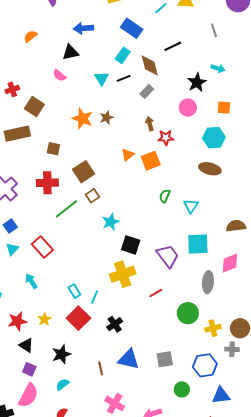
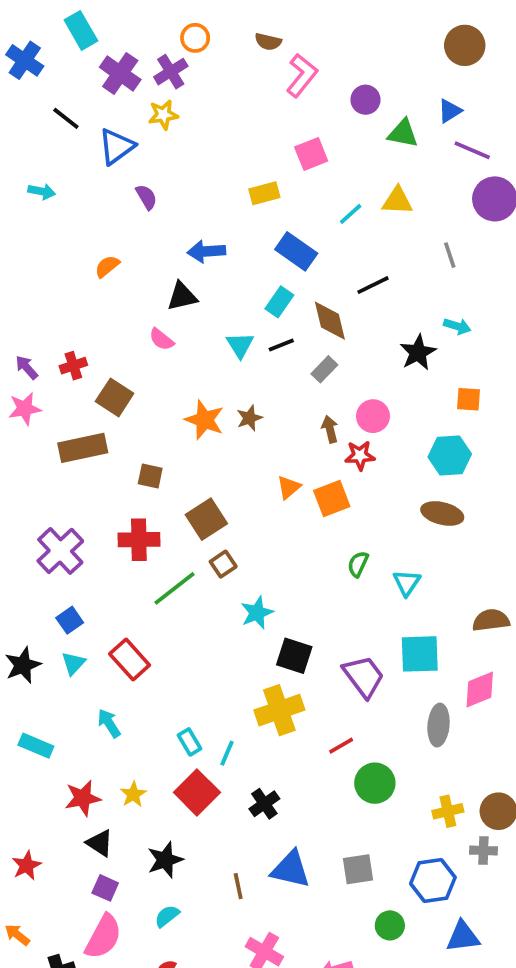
pink circle: (188, 108) -> (373, 416), moved
green circle: (188, 313) -> (375, 783), moved

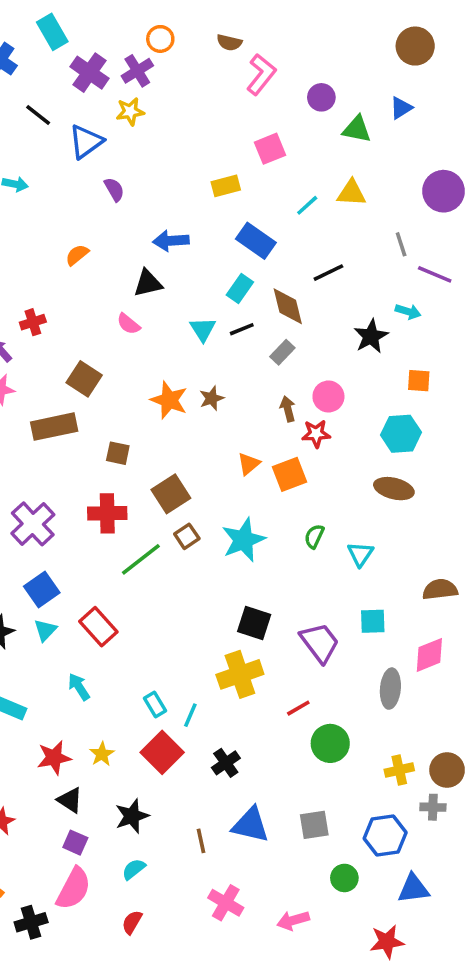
purple line: (472, 150) -> (435, 274), moved
red cross: (73, 366) -> (33, 322), moved
cyan star: (257, 613) -> (243, 540), moved, size x1.4
blue square: (70, 620) -> (42, 589), size x1.4
cyan square: (420, 654) -> (373, 621), size x0.7

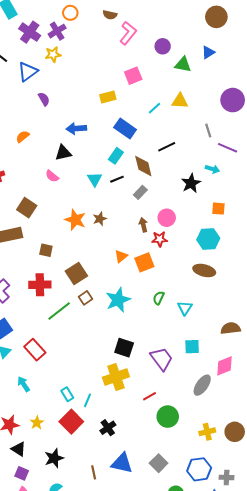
gray ellipse: (390, 689) -> (202, 385), turned 30
gray cross: (433, 807) -> (227, 477), moved
gray square: (314, 825) -> (159, 463), turned -36

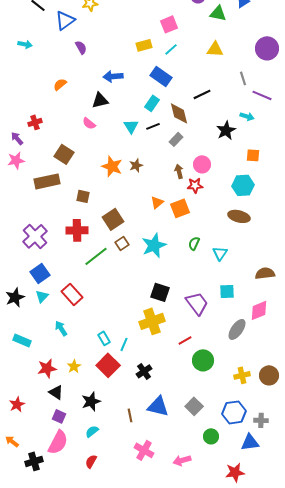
cyan line: (154, 108) -> (171, 49), moved

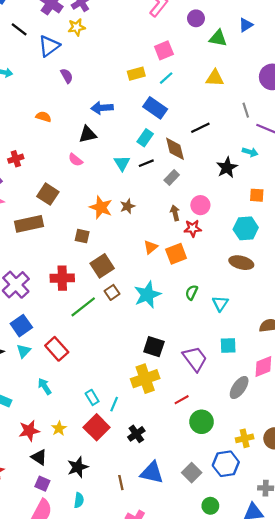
orange semicircle: (60, 84) -> (43, 117), turned 56
brown square: (83, 196) -> (82, 236), moved
blue hexagon: (234, 412) -> (226, 464), moved
cyan semicircle: (92, 431) -> (79, 500), turned 136

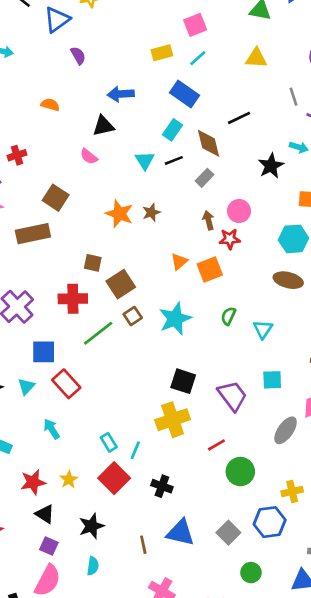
brown square: (82, 236) -> (93, 263), moved
blue square: (21, 326) -> (44, 352), moved, turned 35
black cross: (136, 434) -> (162, 486), turned -35

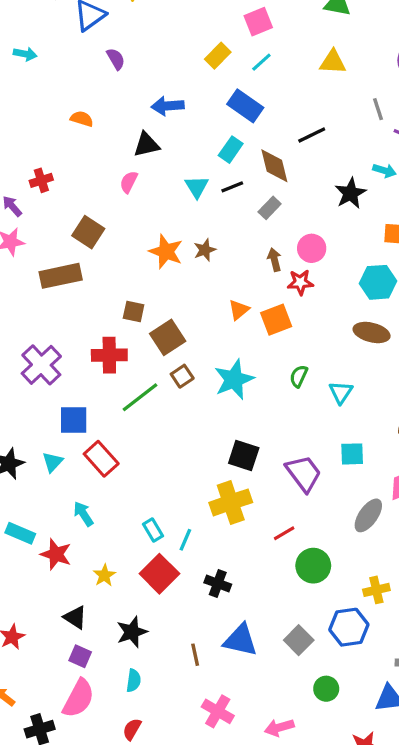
yellow rectangle: (162, 53) -> (218, 56), turned -30
pink semicircle: (89, 156) -> (129, 182), turned 78
red star: (33, 482) -> (56, 554), moved, turned 30

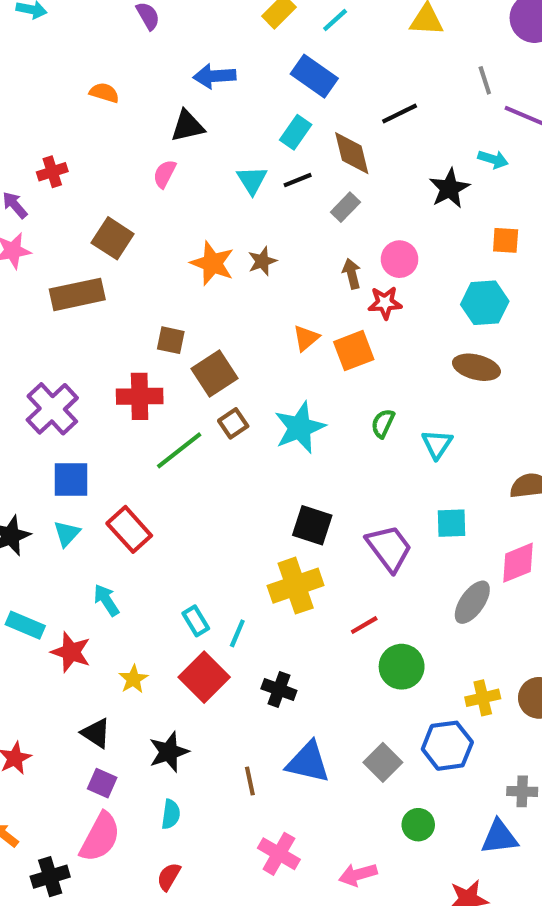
blue square: (74, 420) -> (71, 480), moved

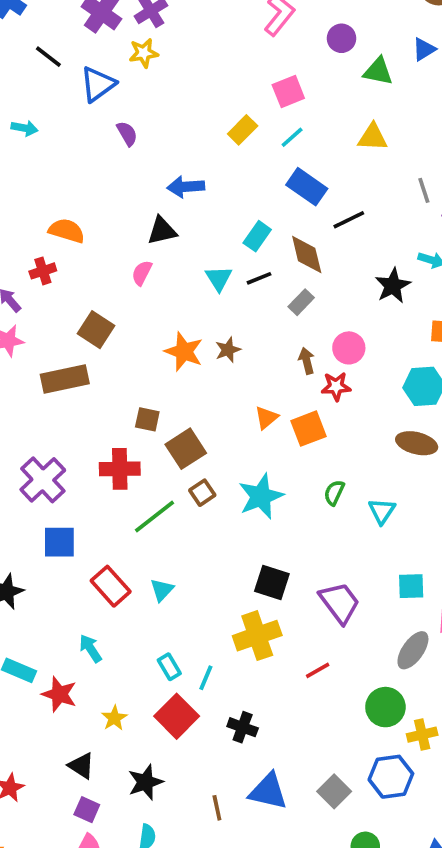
blue rectangle: (314, 76) -> (307, 187), moved
orange semicircle: (104, 93) -> (67, 231), moved, size x1.4
cyan square: (452, 523) -> (411, 586), moved
cyan triangle: (67, 534) -> (162, 590), moved
green circle: (402, 667) -> (385, 707), moved

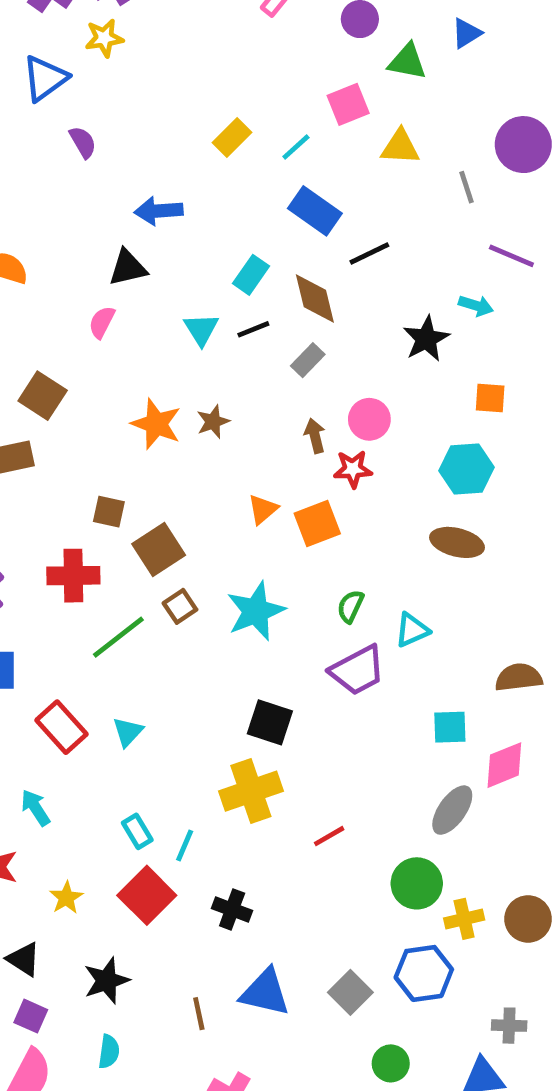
pink square: (288, 91) -> (348, 104), moved
gray line: (424, 190) -> (466, 187), moved
cyan triangle: (382, 511) -> (412, 630), turned 32
purple trapezoid: (340, 603) -> (358, 670), moved, turned 99

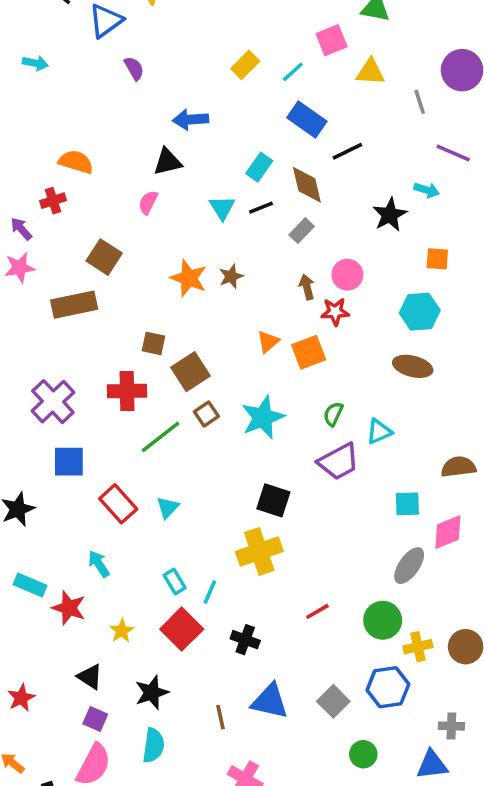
red line: (329, 836) -> (317, 611), moved
cyan semicircle: (109, 1052) -> (153, 745), size x1.4

